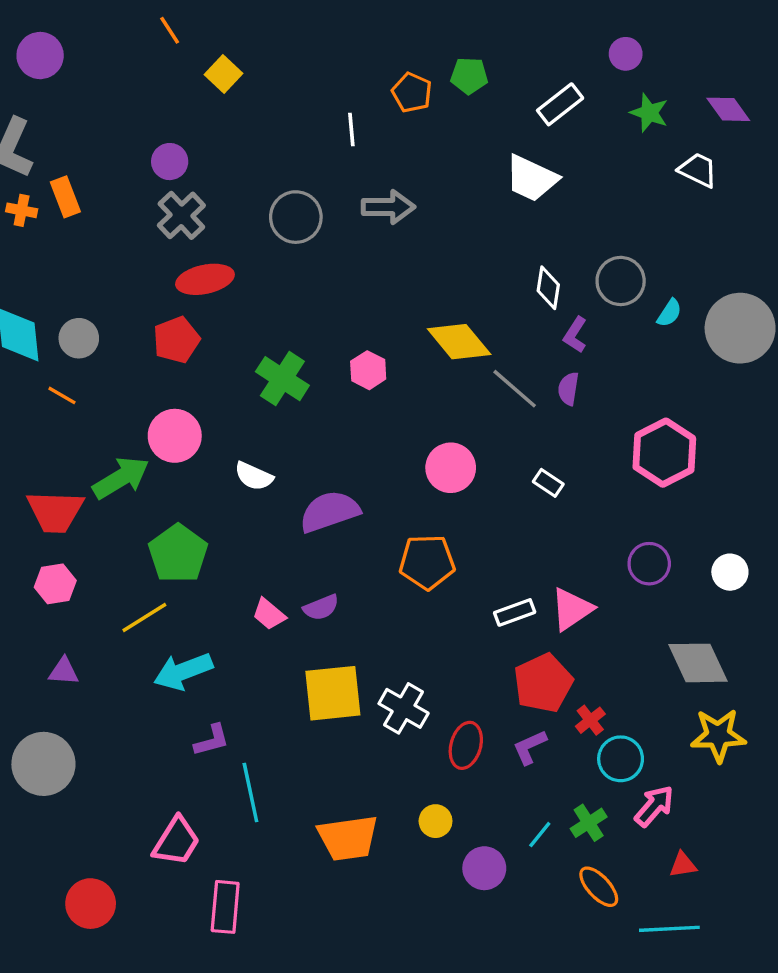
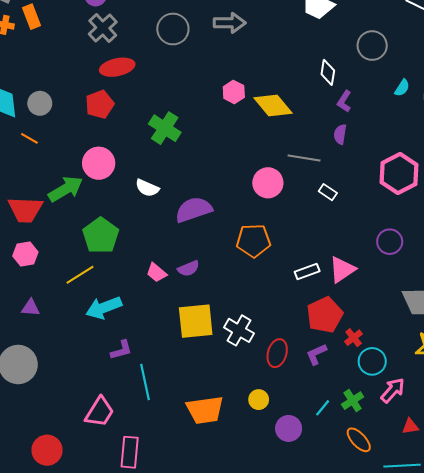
gray circle: (621, 281) -> (372, 46), moved
pink hexagon: (368, 370) -> (234, 92), moved
gray line: (515, 389) -> (304, 158), moved, turned -32

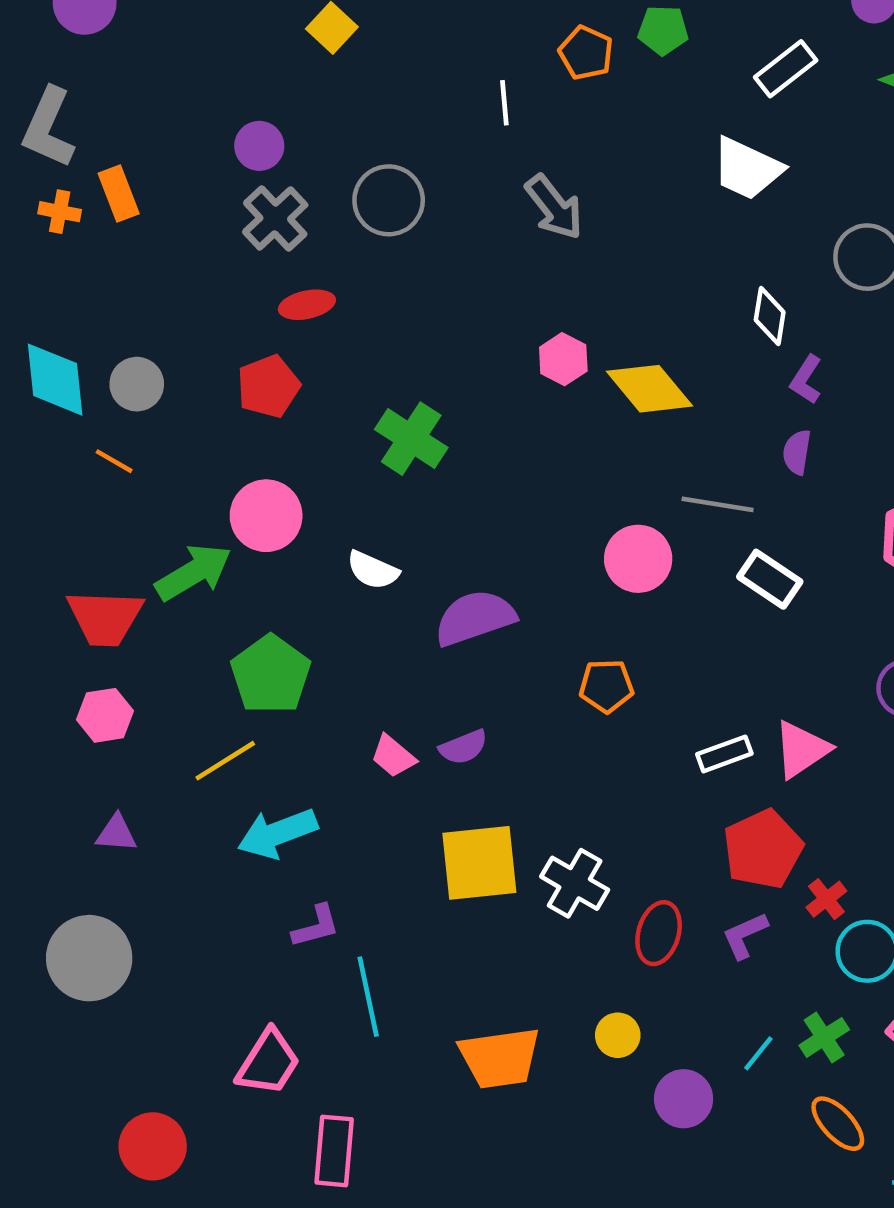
gray arrow: (230, 23) -> (554, 207), turned 52
gray circle: (173, 29) -> (389, 200), moved
red ellipse: (117, 67) -> (307, 305), size x0.7
white rectangle: (328, 192) -> (770, 579), size x1.5
orange pentagon: (253, 241) -> (606, 686), size x0.7

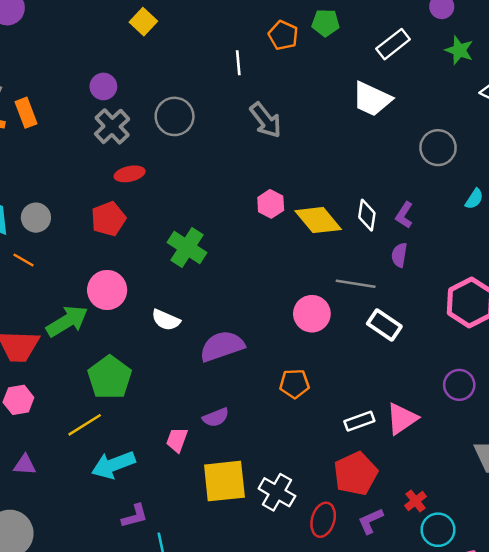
white diamond: (770, 316) -> (367, 215), moved
pink trapezoid: (393, 756) -> (177, 440), moved, turned 70
red pentagon: (763, 849) -> (356, 474), moved

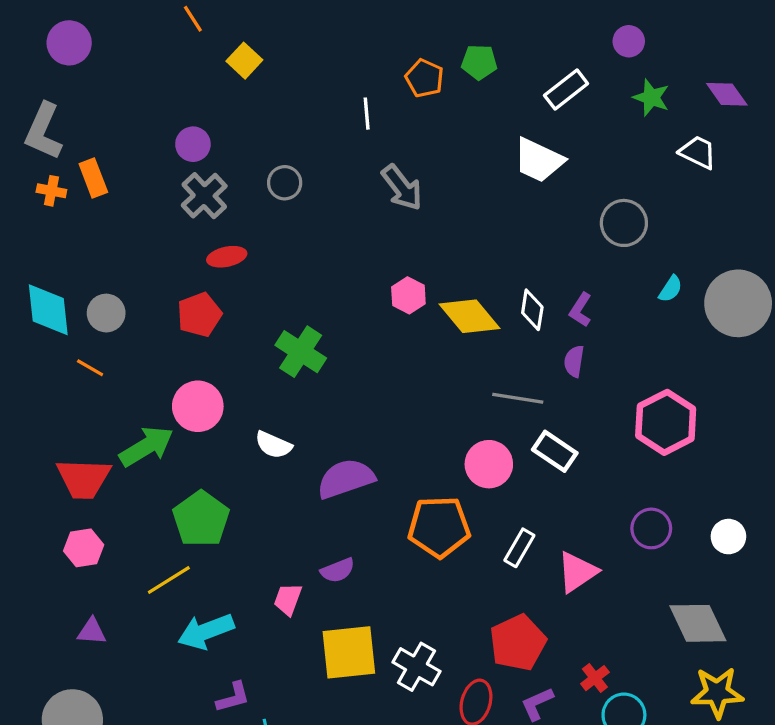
gray circle: (175, 116) -> (285, 183), size x0.7
pink circle: (312, 314) -> (489, 464), moved
orange pentagon: (294, 384) -> (439, 527), size x1.6
white rectangle: (359, 421) -> (519, 548), moved, turned -40

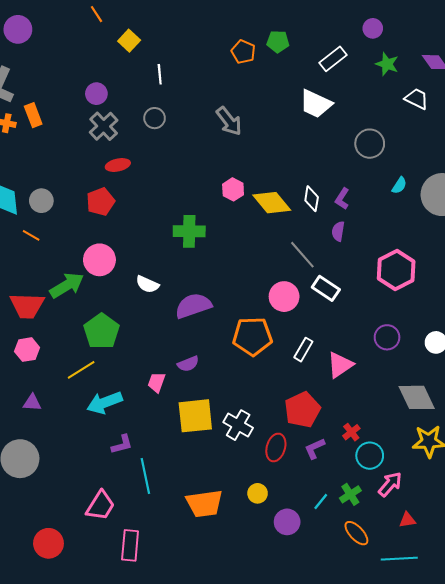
white line: (367, 114) -> (160, 74), moved
green cross: (301, 352) -> (189, 231), moved, turned -32
gray line: (518, 398) -> (302, 255), turned 40

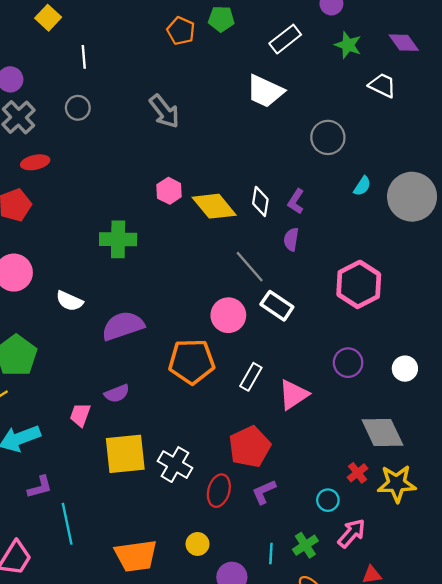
red cross: (351, 432) -> (358, 473), moved
cyan circle: (370, 456) -> (328, 500), size x0.7
cyan line: (321, 501) -> (271, 553), turned -36

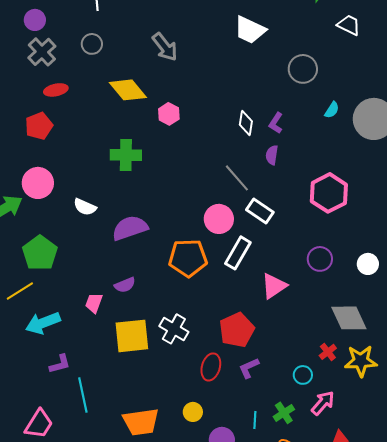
yellow diamond: (214, 206) -> (128, 90), moved
white rectangle: (251, 377) -> (238, 253), moved, size x1.4
white cross: (175, 465) -> (174, 329), moved

